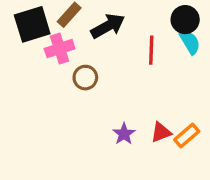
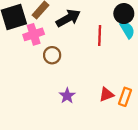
purple star: (124, 134) -> (67, 96), moved
orange rectangle: (187, 135) -> (125, 97), turned -30

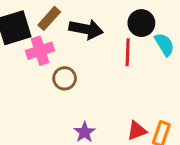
black circle: (124, 14) -> (141, 23), moved
black arrow: (68, 18) -> (86, 29), turned 40

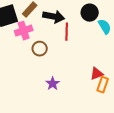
red line: (128, 52) -> (67, 32), moved
red triangle: (137, 131) -> (97, 74), moved

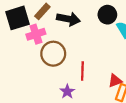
red line: (67, 32) -> (82, 71), moved
brown circle: (40, 49) -> (53, 54), size x1.5

